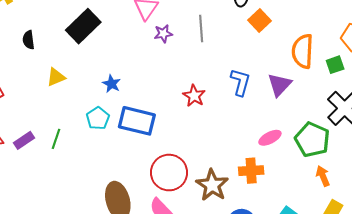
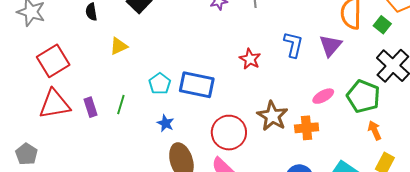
green square: (335, 65) -> (382, 25), turned -30
blue star: (112, 84) -> (165, 123), moved
purple rectangle: (24, 140) -> (91, 107), turned -72
brown star: (212, 185) -> (272, 116), moved

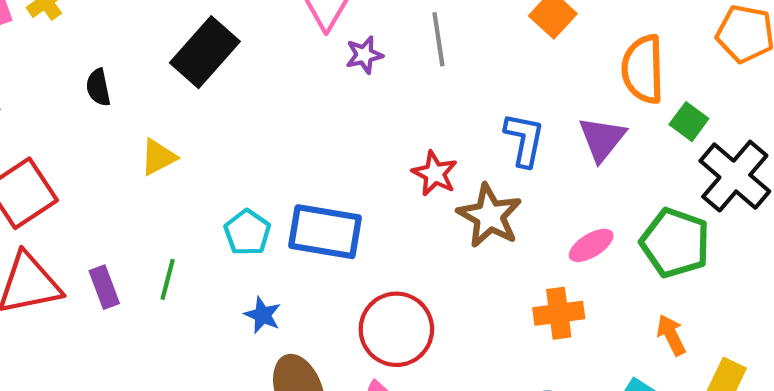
green square: (382, 25) -> (689, 122), moved
brown star: (272, 116) -> (490, 216), moved
orange arrow: (375, 130) -> (671, 335), moved

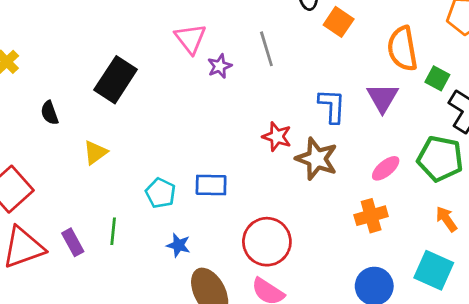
blue rectangle: (325, 232) -> (211, 185), size x0.7

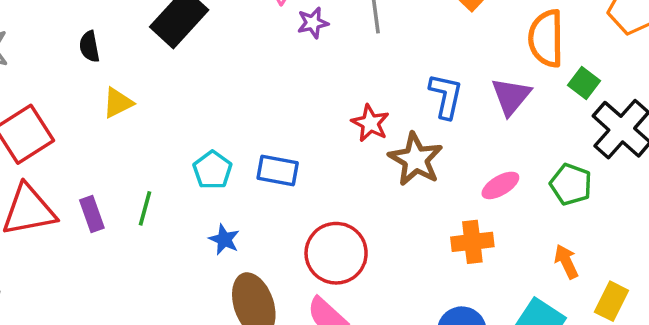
yellow triangle: (95, 153) -> (118, 103), moved
green pentagon: (440, 159) -> (571, 184), size x0.7

